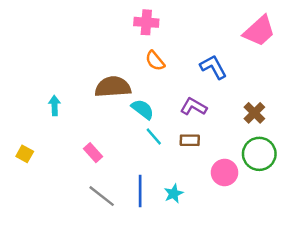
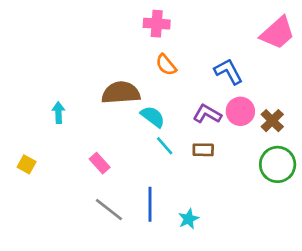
pink circle: (225, 172) -> (240, 111), moved
cyan star: (174, 194) -> (189, 219), moved

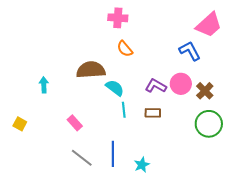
blue L-shape: (228, 71) -> (190, 51), moved
cyan line: (165, 146) -> (124, 110), turned 35

